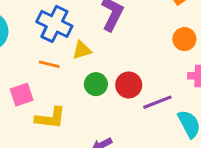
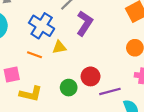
green circle: (96, 84) -> (69, 88), moved

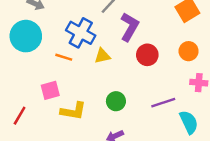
orange line: (34, 55) -> (64, 57), moved
red circle: (91, 76) -> (147, 55), moved

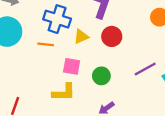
red circle: (147, 55) -> (112, 36), moved
pink square: (50, 90) -> (72, 66), moved, turned 36

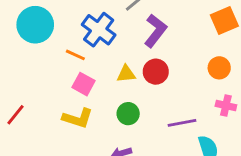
yellow triangle: (81, 37) -> (126, 74), moved
pink square: (72, 66) -> (83, 84), moved

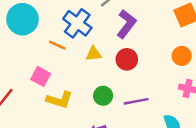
yellow triangle: (126, 74) -> (94, 54), moved
pink square: (83, 84) -> (41, 76), moved
purple line: (182, 123) -> (136, 101), moved

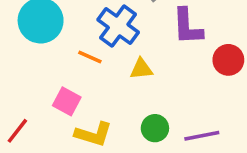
purple L-shape: (126, 24) -> (187, 27), turned 140
red circle: (127, 59) -> (228, 60), moved

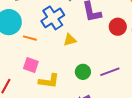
blue cross: (118, 26) -> (53, 18), turned 30
orange line: (90, 57) -> (30, 38), moved

